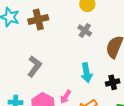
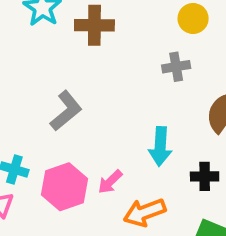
gray cross: (85, 30) -> (176, 67), turned 32

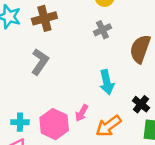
gray L-shape: (66, 111) -> (40, 62), moved
black cross: (205, 176) -> (141, 104), moved, turned -35

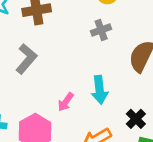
pink arrow: (82, 113) -> (66, 102), moved

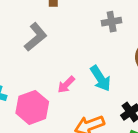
cyan arrow: (100, 90) -> (100, 78), turned -36

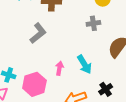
pink arrow: (66, 85) -> (59, 68), turned 144

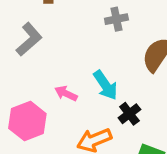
pink arrow: (59, 68) -> (66, 93), turned -72
black cross: (106, 89) -> (129, 114), moved

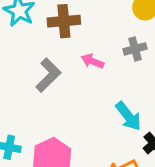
pink arrow: (66, 93) -> (92, 61), moved

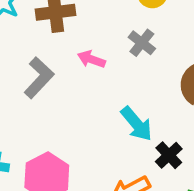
gray cross: (135, 49) -> (142, 43), turned -35

